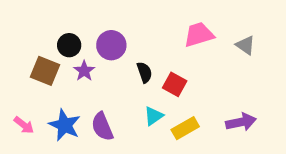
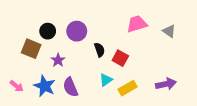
purple star: (84, 71) -> (58, 60), moved

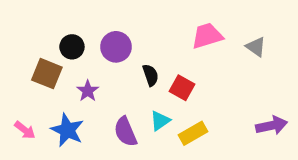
purple arrow: (166, 84) -> (272, 125), moved
purple semicircle: (70, 87) -> (125, 132), moved

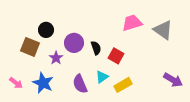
purple circle: (116, 47) -> (74, 43), moved
gray triangle: (256, 47) -> (163, 30), size x1.5
purple arrow: (272, 125) -> (173, 80), turned 42

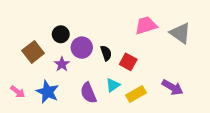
black circle: (46, 30) -> (61, 34), moved
brown square: (30, 47) -> (33, 52), turned 30
purple arrow: (173, 80) -> (172, 87), moved

